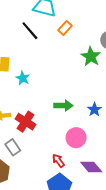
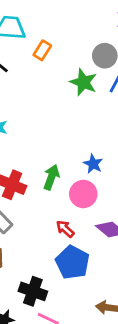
green arrow: (63, 106) -> (51, 177), moved, turned -60
blue star: (94, 110) -> (93, 164), moved

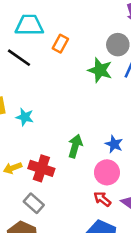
green arrow: (51, 177) -> (75, 146), moved
red arrow: (65, 229) -> (102, 199), moved

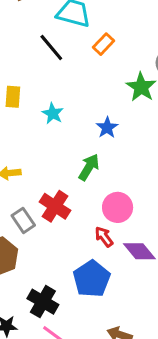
cyan star: (25, 117) -> (53, 113), moved
blue star: (114, 144) -> (107, 128), moved
red cross: (41, 168) -> (55, 206), moved

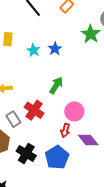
blue star: (107, 128) -> (55, 49), moved
red arrow: (104, 237) -> (65, 130), turned -128
black cross: (43, 302) -> (26, 153), moved

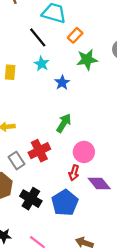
green star: (91, 34) -> (87, 60), moved, turned 30
cyan star: (33, 50) -> (42, 64), moved
red cross: (34, 110) -> (39, 151), turned 30

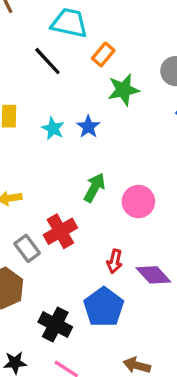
cyan star: (42, 64) -> (53, 129), moved
pink circle: (84, 152) -> (138, 202), moved
black cross: (31, 199) -> (55, 324), moved

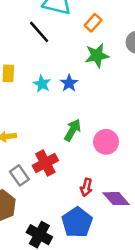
orange rectangle: (103, 54) -> (93, 23), moved

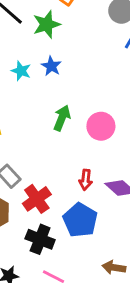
green star: (97, 56) -> (47, 24), moved
red cross: (45, 163) -> (37, 199), moved

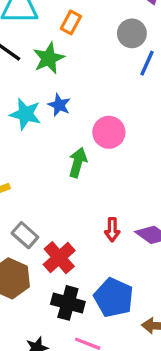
cyan star: (21, 71) -> (25, 114), size x1.4
pink circle: (101, 126) -> (109, 132), moved
blue pentagon: (80, 220) -> (114, 298), moved

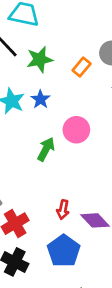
orange rectangle: (71, 22) -> (82, 67), moved
blue pentagon: (114, 298) -> (64, 251), moved

